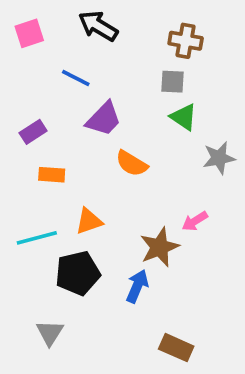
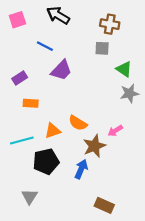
green triangle: (184, 117) -> (124, 69), moved
orange semicircle: (132, 163) -> (78, 123), moved

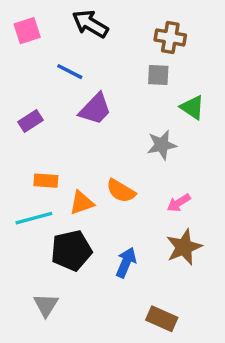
gray star: (129, 93) -> (162, 145), moved
orange rectangle: (31, 103) -> (46, 181), moved
brown star: (94, 146) -> (184, 247), moved

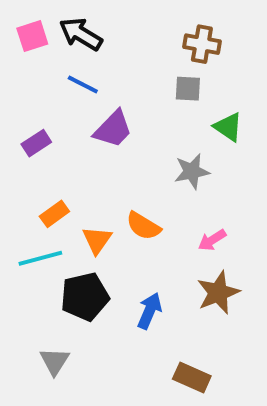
black arrow: (90, 24) -> (81, 34), moved
orange rectangle: (46, 181) -> (54, 214), turned -40
orange triangle: (82, 203) -> (97, 240), turned -36

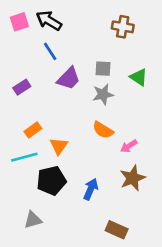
blue line: (83, 85) -> (50, 51), turned 30
gray square: (188, 89) -> (103, 69), moved
gray star: (192, 171) -> (103, 94), moved
orange semicircle: (143, 226) -> (103, 130), moved
gray triangle: (54, 361) -> (33, 220), turned 42

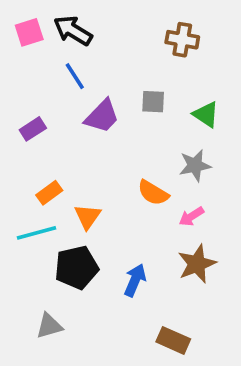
gray star: (103, 94) -> (195, 165), moved

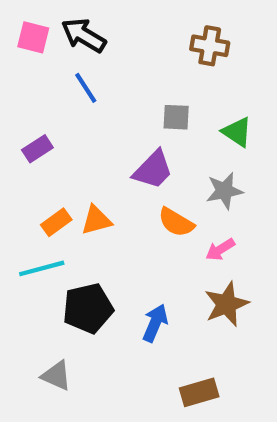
pink square: (29, 32) -> (33, 37), turned 32
purple trapezoid: (102, 116) -> (153, 170), moved
orange triangle: (87, 216) -> (96, 220), moved, turned 40
gray triangle: (49, 326) -> (56, 376), turned 40
brown rectangle: (173, 340) -> (199, 392), turned -40

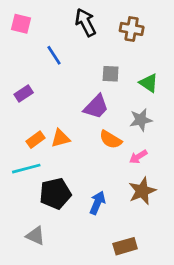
black arrow: (84, 35) -> (86, 22), moved, turned 32

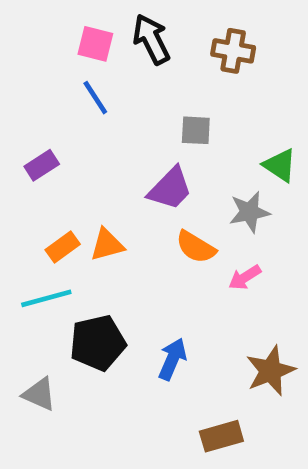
pink square: (21, 24) -> (95, 44), moved
green triangle: (149, 83) -> (280, 165), moved
brown star: (142, 191) -> (270, 371), moved
gray triangle: (36, 236) -> (39, 394), moved

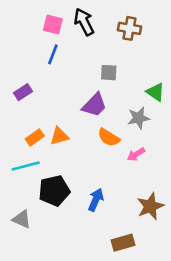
blue line: (95, 98) -> (53, 54), turned 54

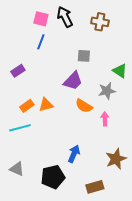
pink arrow: (136, 154) -> (105, 119), turned 120
black pentagon: (54, 191) -> (53, 177), moved

